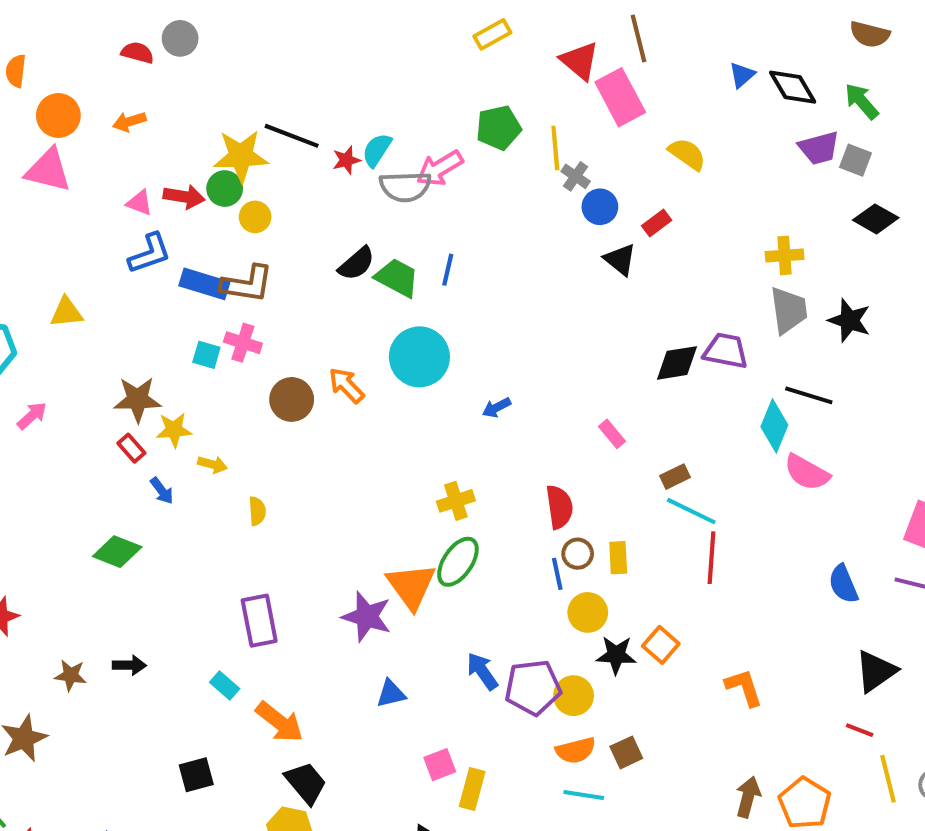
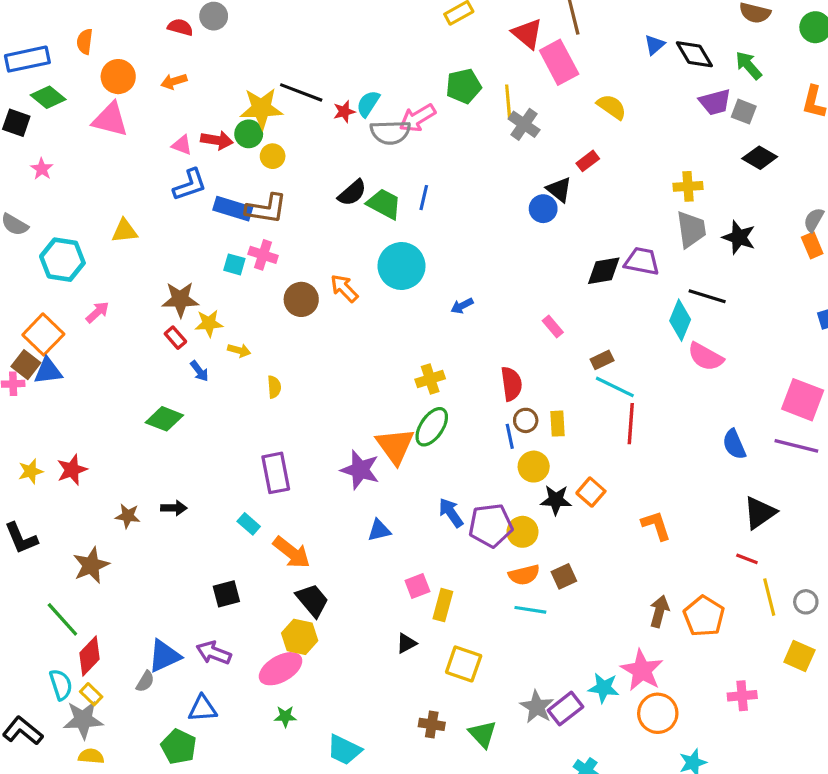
gray cross: (576, 176) -> (524, 124), size x1.4
blue circle: (600, 207) -> (543, 209), moved

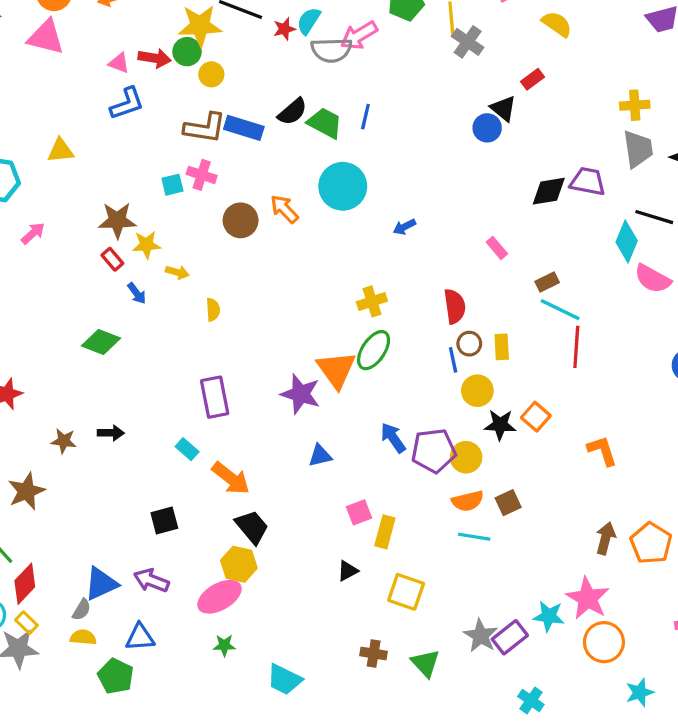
blue rectangle: (233, 209) -> (244, 128), moved
cyan square: (234, 264) -> (172, 185), turned -30
yellow semicircle: (91, 756) -> (83, 637), moved

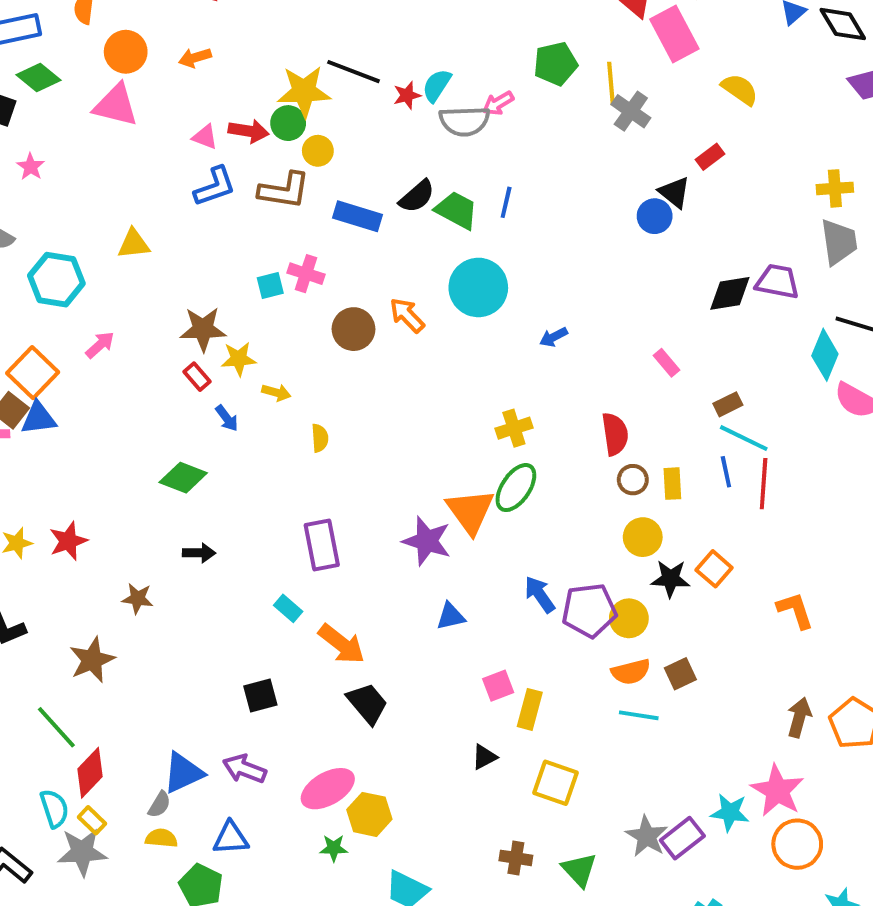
pink arrow: (359, 35) -> (498, 103), size x0.7
brown L-shape: (205, 128) -> (284, 190), moved
blue line: (453, 360) -> (726, 472), moved
black arrow: (111, 433) -> (199, 553), moved
yellow hexagon: (239, 564) -> (369, 814), moved

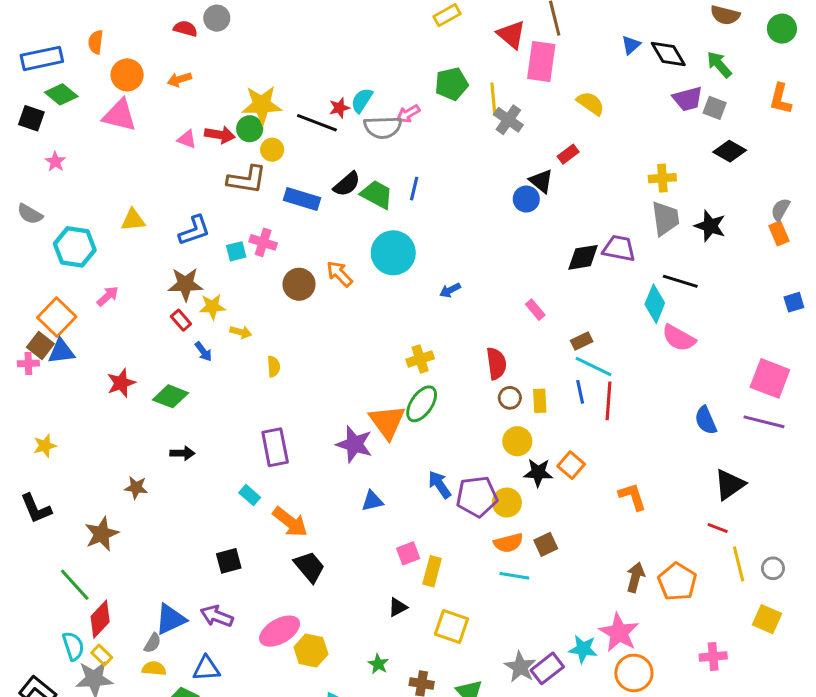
pink rectangle: (674, 34) -> (541, 61), turned 36
black line: (354, 72) -> (317, 123), moved
blue L-shape: (215, 186) -> (194, 230), moved
red star: (68, 541) -> (121, 383), moved
green star: (334, 848) -> (378, 664), moved, turned 30

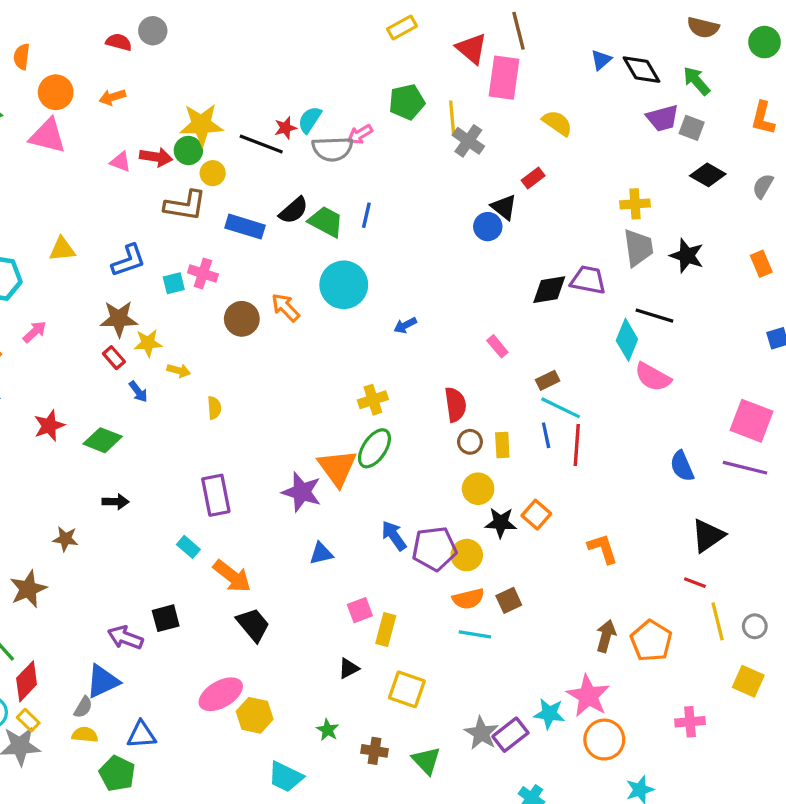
gray semicircle: (780, 209) -> (763, 186), moved
purple arrow: (217, 616) -> (125, 638), moved

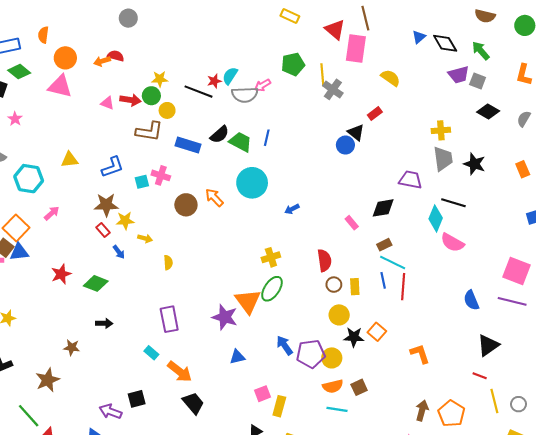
yellow rectangle: (402, 28) -> (290, 16), turned 54
red semicircle: (119, 42) -> (116, 56), moved
yellow star: (201, 125) -> (160, 79), size x0.6
black diamond: (549, 290) -> (383, 208), moved

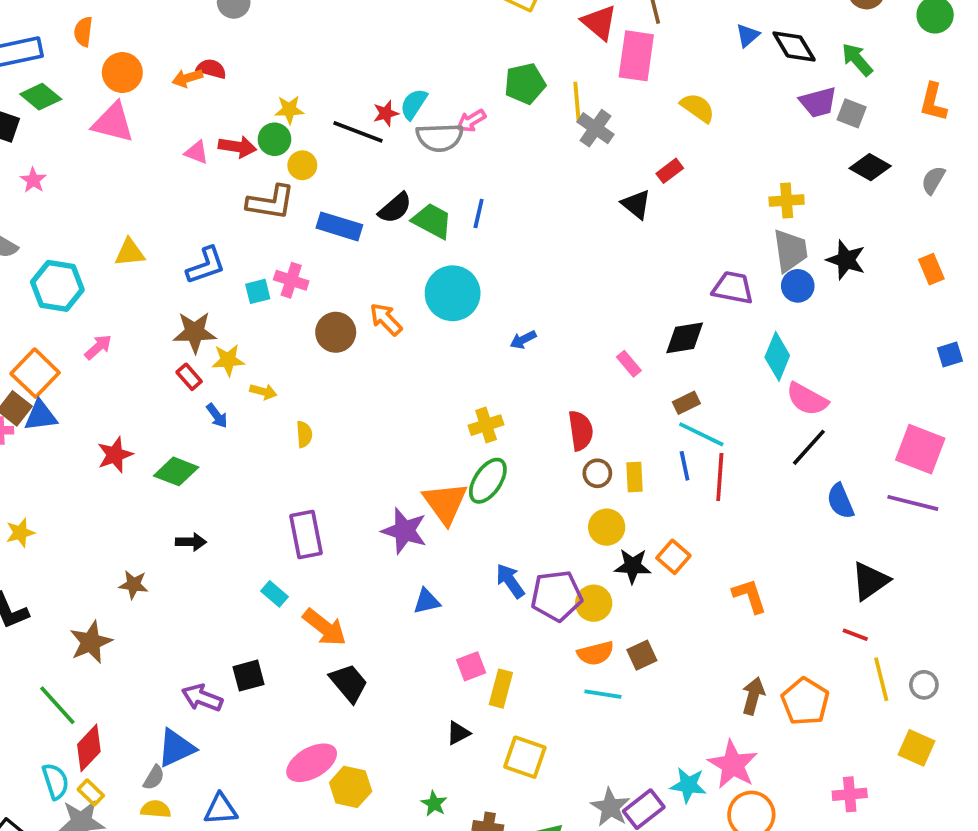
blue circle: (345, 145) -> (798, 286), moved
black line: (453, 203) -> (809, 447), moved, turned -65

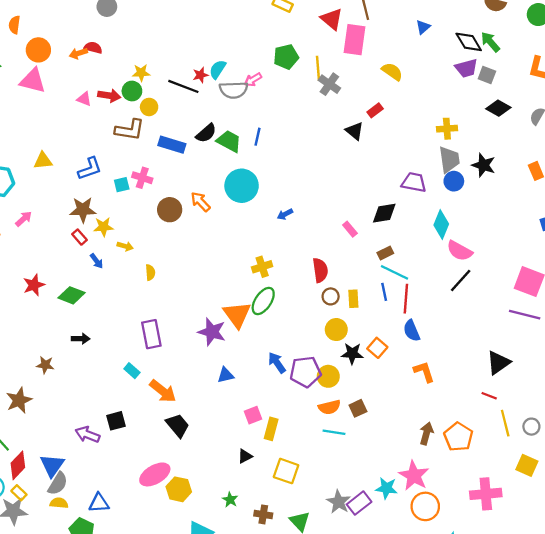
black diamond: (794, 46) -> (469, 42), moved
blue semicircle: (840, 501) -> (412, 331), moved
blue triangle: (176, 748) -> (52, 465), moved, turned -30
gray semicircle: (154, 778) -> (58, 484), size x1.5
pink cross: (850, 794) -> (486, 494), size x1.5

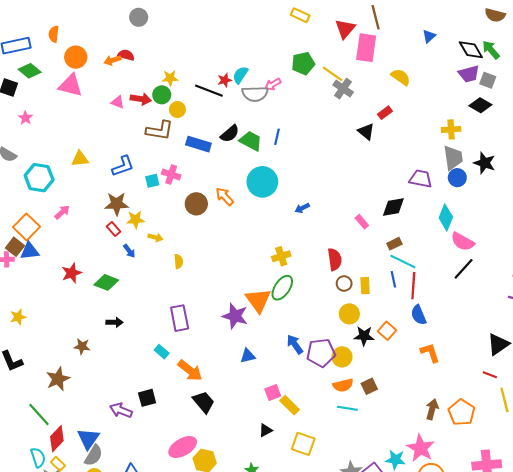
red triangle: (332, 19) -> (345, 29), turned 30
yellow line: (318, 68) -> (333, 74), turned -50
black diamond: (498, 108) -> (480, 105), moved
yellow rectangle: (271, 429) -> (290, 405), turned -60

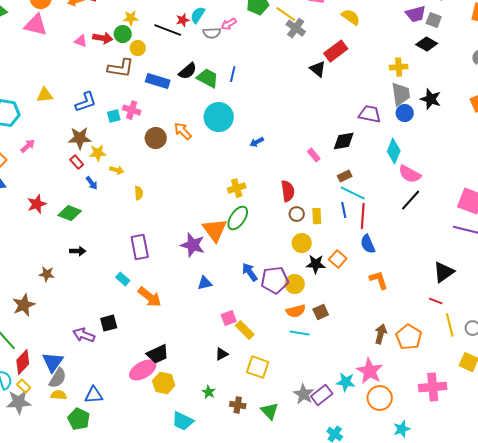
gray semicircle: (255, 94) -> (212, 33), size x0.7
red rectangle: (385, 113) -> (336, 51), size x1.6
black trapezoid: (204, 402) -> (158, 354), moved, turned 105

